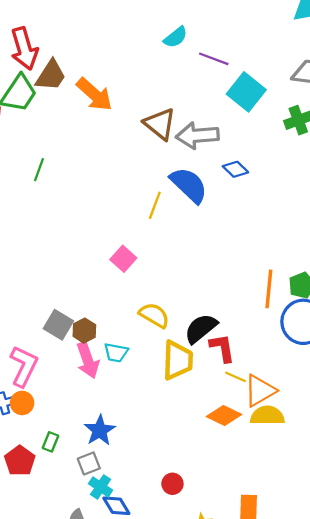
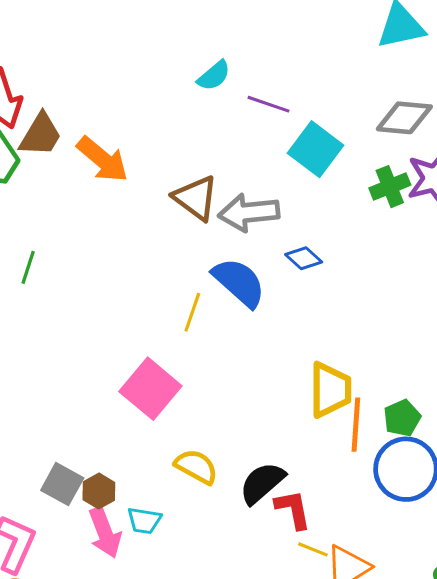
pink square: (123, 259) -> (150, 389), size x1.6
yellow trapezoid: (178, 360) -> (330, 390), moved

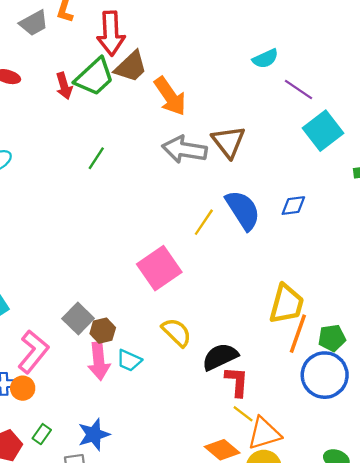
gray arrow: (249, 213) -> (184, 150), moved
blue diamond: (304, 258) -> (293, 206), turned -65

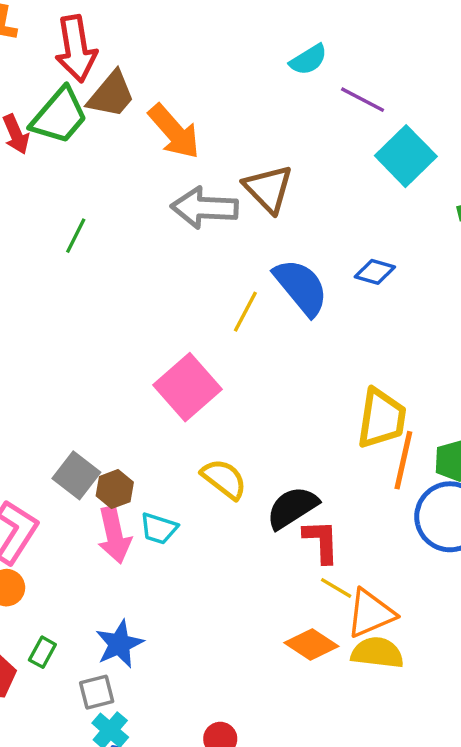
blue diamond: (293, 206) -> (375, 272), turned 30

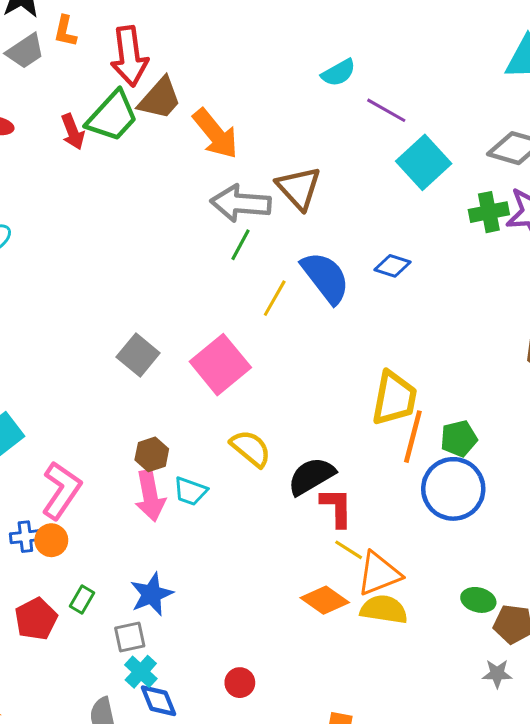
green line: (76, 236) -> (240, 245), moved
gray square: (76, 475) -> (138, 355), moved

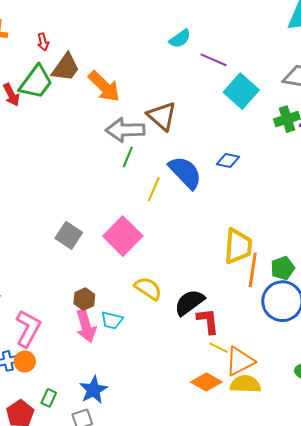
red arrow: (129, 56) -> (43, 42), size x0.5

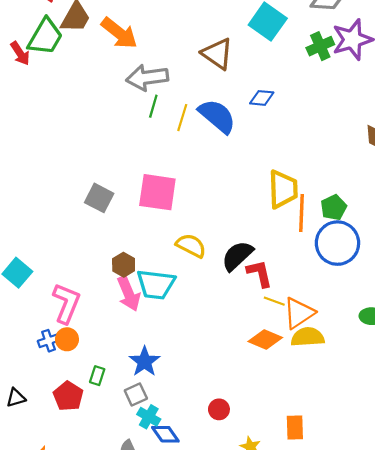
brown triangle: (162, 116) -> (217, 54), moved
yellow line: (154, 189) -> (182, 118), moved
pink square: (123, 236) -> (157, 192), turned -30
cyan trapezoid: (112, 320) -> (156, 284), size x1.6

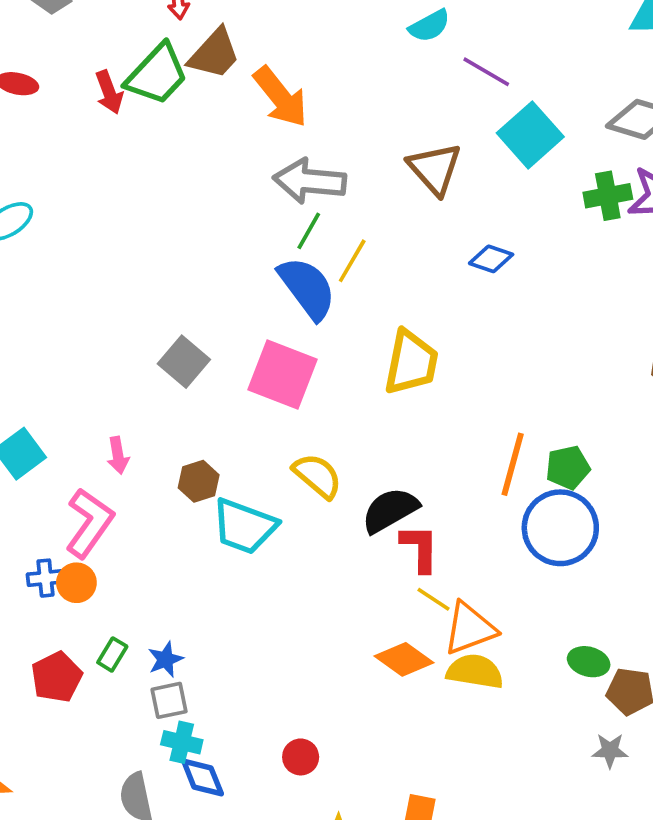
blue semicircle: (217, 116) -> (307, 288), moved
yellow trapezoid: (283, 189) -> (411, 362), moved
pink arrow: (129, 294) -> (118, 455), moved, size x0.6
blue star: (144, 362) -> (165, 659), moved, size x0.7
cyan cross: (149, 417) -> (182, 742), turned -30

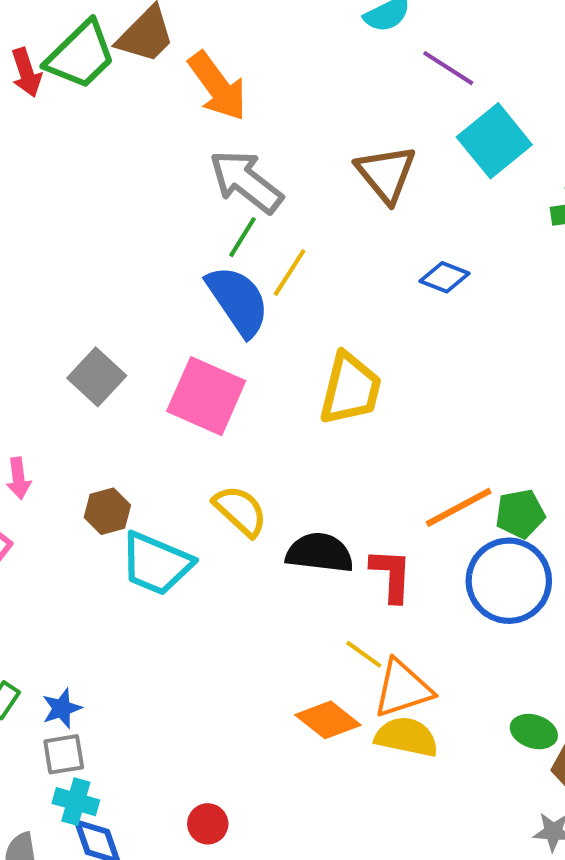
gray arrow: (310, 181) -> (246, 182), turned 30
orange line: (513, 464) -> (459, 507), turned 44
black semicircle: (390, 510) -> (320, 553), turned 34
red L-shape: (420, 548) -> (391, 575), moved

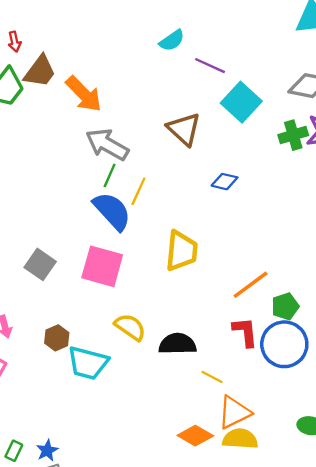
orange line: (459, 507) -> (251, 285), moved
red L-shape: (391, 575) -> (245, 332), moved
yellow line: (364, 654) -> (212, 377), moved

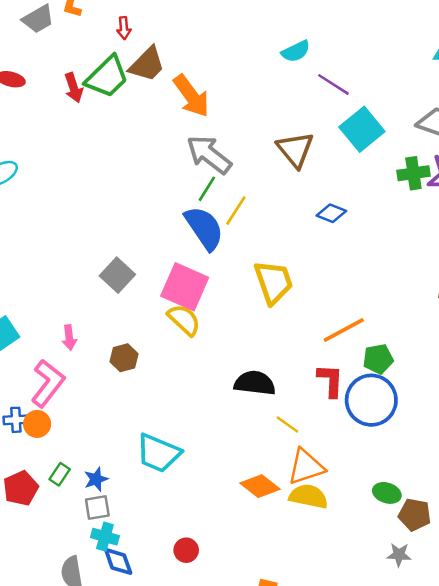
yellow trapezoid: (181, 251) -> (274, 282), turned -33
yellow semicircle: (130, 327) -> (184, 320), moved
cyan trapezoid: (88, 363) -> (158, 453), moved

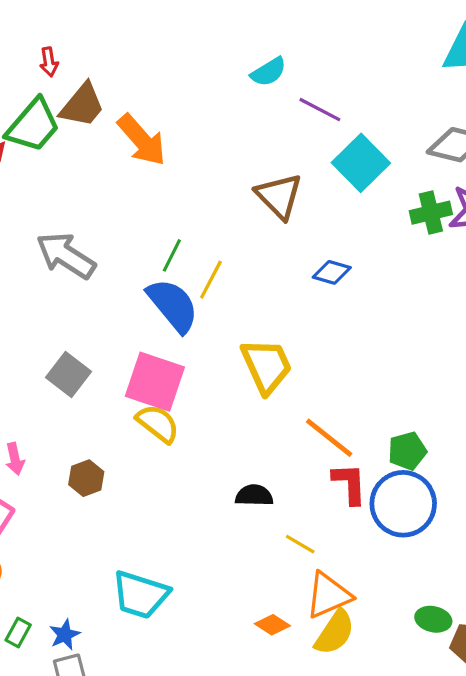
gray arrow: (209, 155) -> (66, 255), moved
orange line: (344, 330) -> (329, 438), moved, turned 72
black semicircle: (255, 383) -> (254, 495), size x0.7
orange diamond: (260, 486) -> (272, 625), size x0.7
yellow semicircle: (308, 496) -> (335, 632), turned 117

